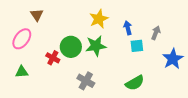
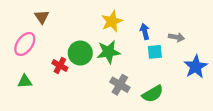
gray arrow: (156, 33) -> (176, 37), turned 80
gray cross: (86, 81) -> (120, 85), moved

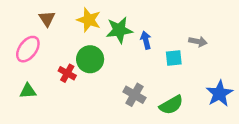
yellow star: (112, 21) -> (89, 20), moved, turned -30
blue arrow: (145, 32) -> (146, 40), moved
green star: (109, 52) -> (119, 30), moved
blue star: (196, 67) -> (219, 93), moved

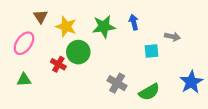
yellow star: (89, 20) -> (66, 27), moved
blue arrow: (146, 40) -> (134, 22), moved

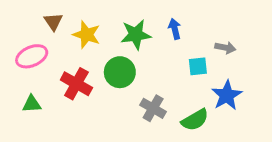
pink ellipse: (24, 43) -> (32, 56), turned 30
green circle: (78, 52) -> (120, 72), moved
red cross: (58, 64) -> (76, 84), size x1.5
blue star: (191, 82) -> (227, 95), moved

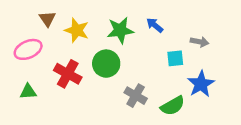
blue arrow: (175, 29) -> (155, 25), turned -36

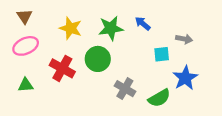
brown triangle: (47, 19) -> (24, 16), moved

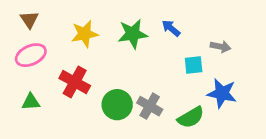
yellow star: (71, 28) -> (85, 34), turned -30
green circle: (98, 59) -> (117, 105), moved
blue star: (185, 78) -> (222, 93), turned -30

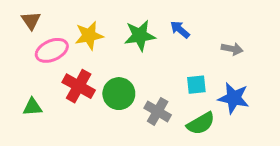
pink ellipse: (31, 55) -> (52, 50), moved
cyan square: (194, 65) -> (196, 85), moved
green circle: (117, 105) -> (119, 94), moved

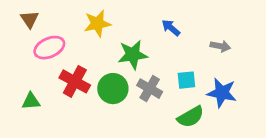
yellow star: (89, 35) -> (97, 24), moved
green star: (140, 35) -> (133, 55), moved
gray cross: (158, 111) -> (150, 89), moved

